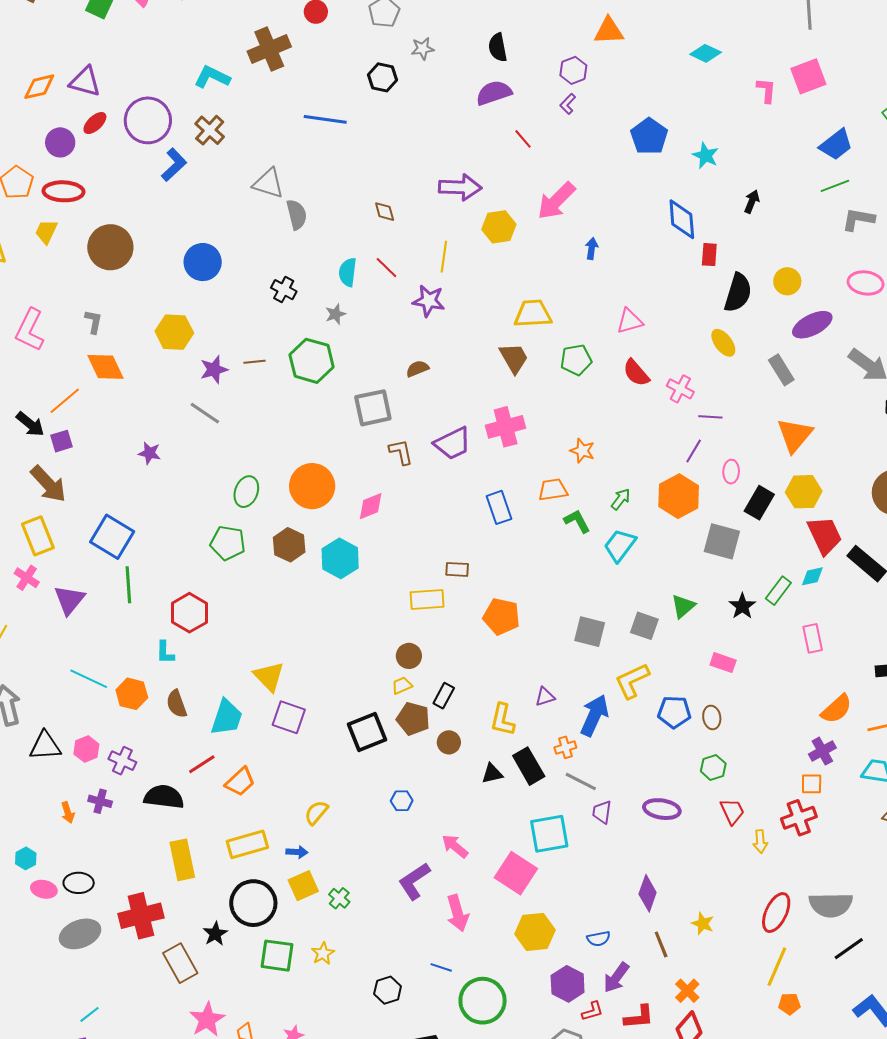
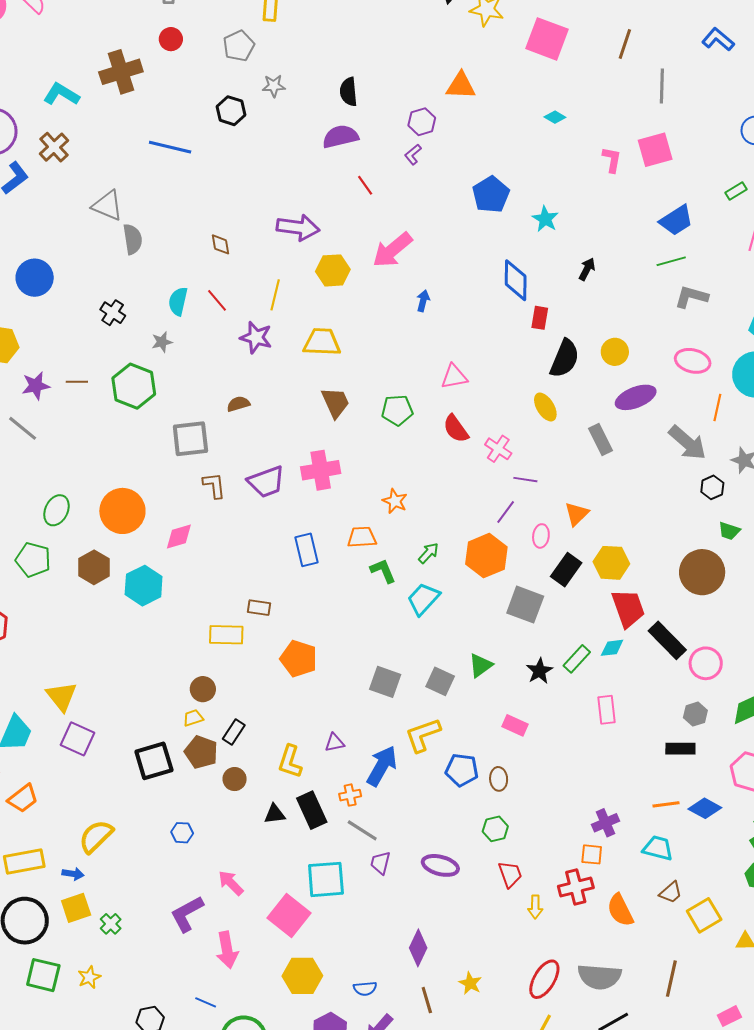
cyan diamond: (706, 53) -> (555, 117), size x0.7
yellow trapezoid: (533, 314) -> (322, 342), moved
orange triangle: (795, 435) -> (577, 514), moved, size x0.7
orange semicircle: (836, 709) -> (620, 910), moved, turned 100
yellow semicircle: (316, 813) -> (96, 836), size x1.4

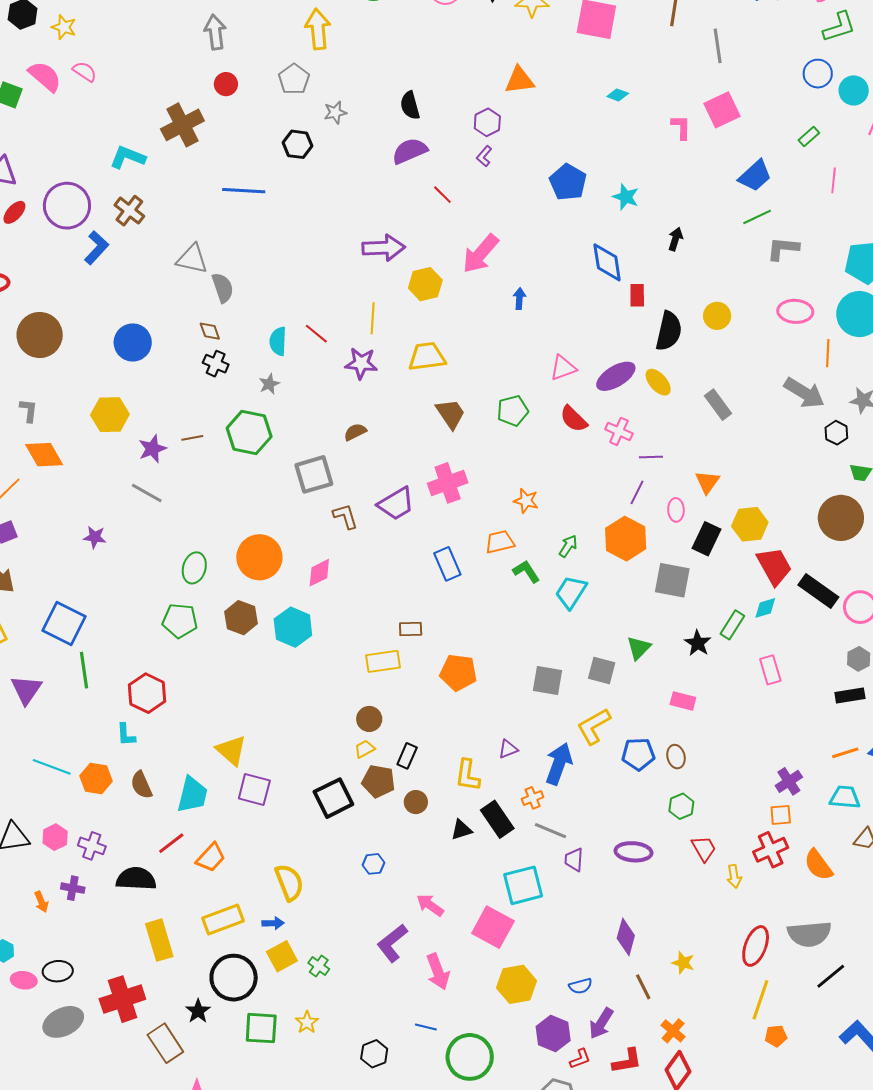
brown diamond: (220, 244) -> (210, 331), moved
purple ellipse: (636, 397) -> (616, 376), moved
yellow semicircle: (96, 836) -> (289, 882), turned 123

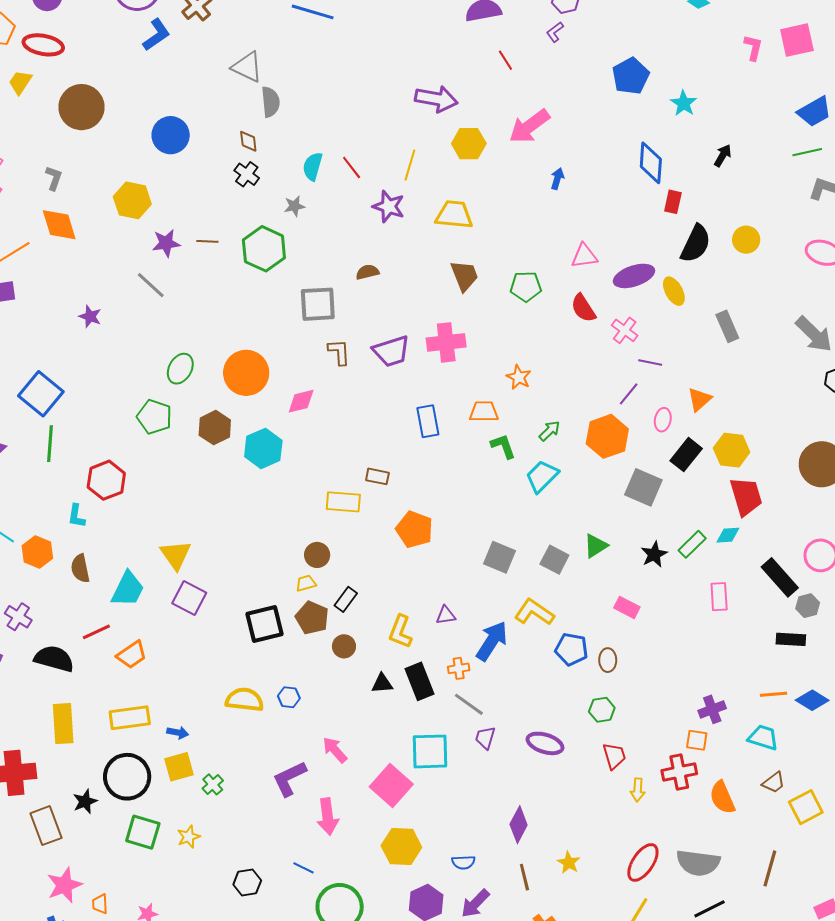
black rectangle: (818, 591) -> (780, 577), moved
yellow L-shape: (594, 726) -> (534, 612), turned 51
yellow semicircle: (289, 882) -> (244, 700), moved, turned -75

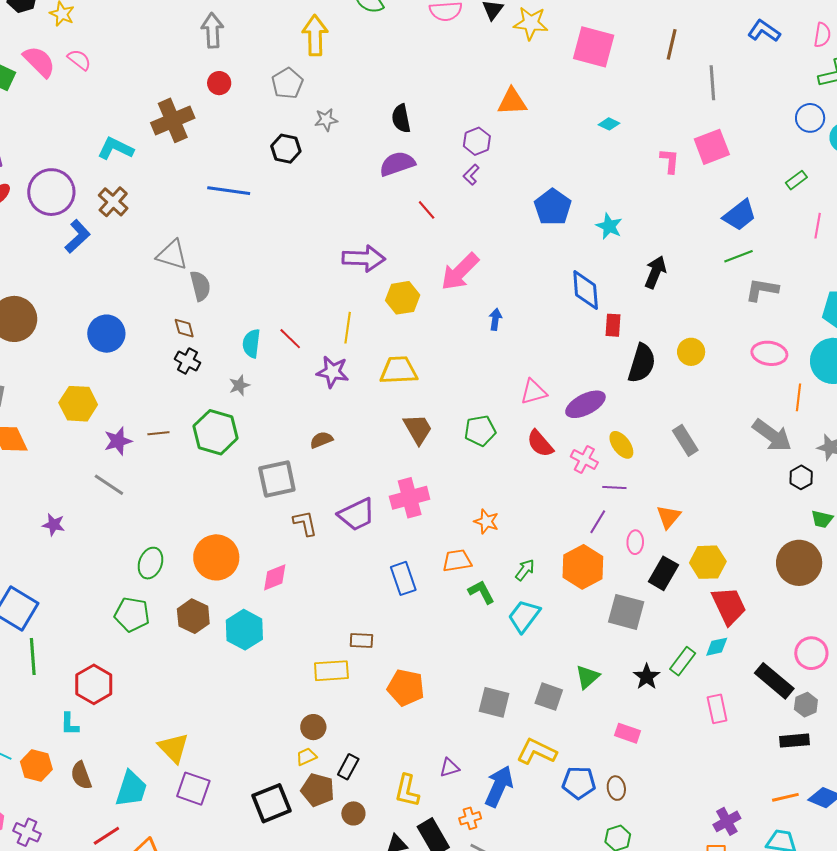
black arrow: (723, 156) -> (655, 272), size x1.4
yellow ellipse: (674, 291) -> (621, 445), moved

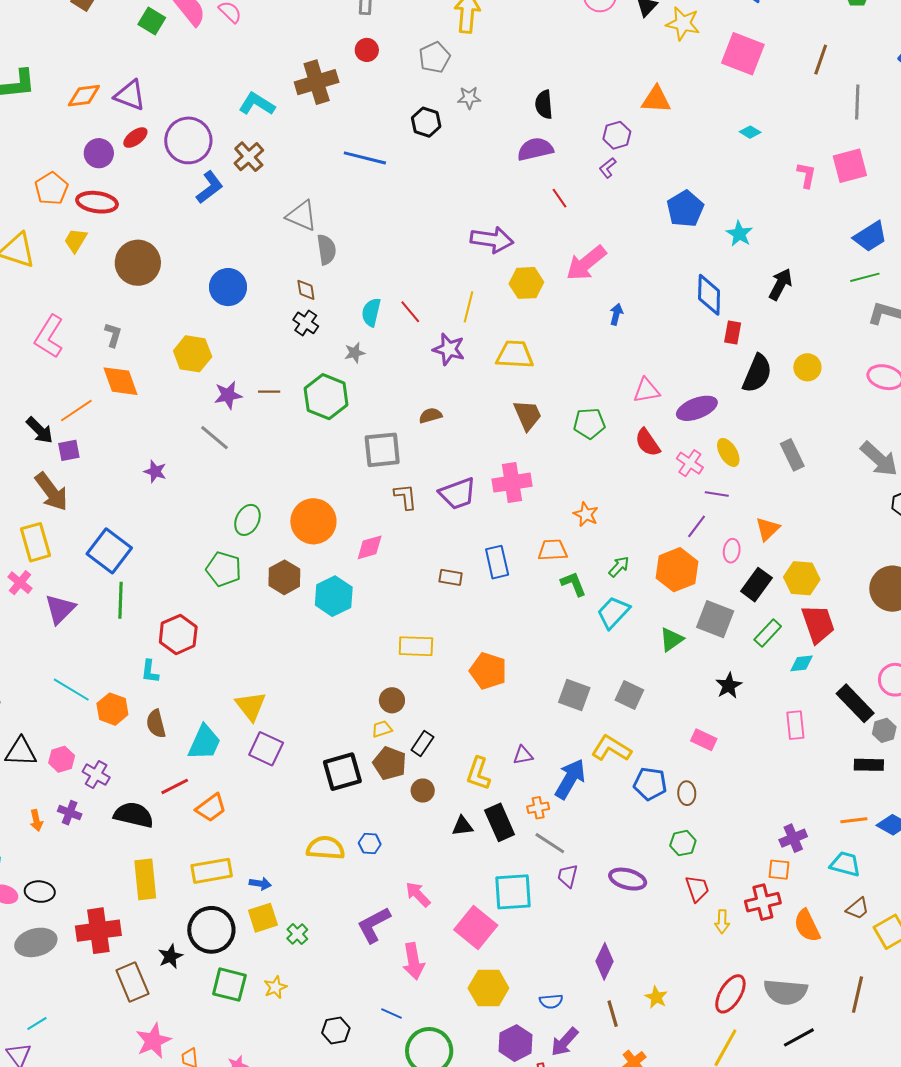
brown rectangle: (361, 641) -> (451, 577), moved
green rectangle: (683, 661) -> (768, 633), moved
green triangle: (587, 677) -> (671, 640), moved

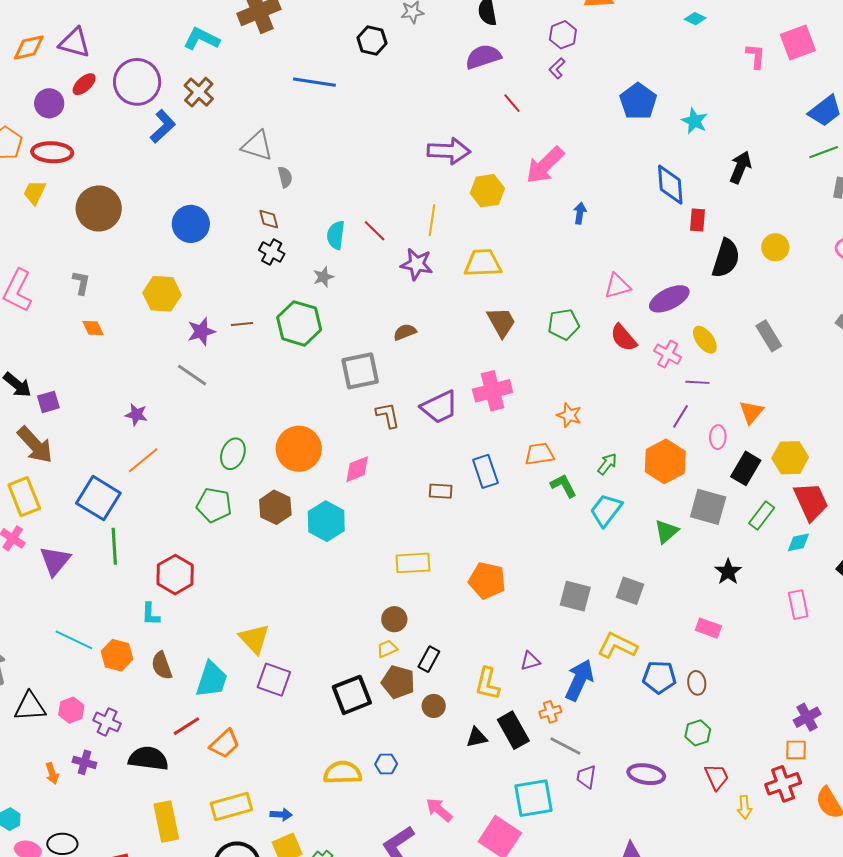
gray semicircle: (326, 250) -> (285, 177), size x0.7
orange diamond: (120, 381) -> (93, 328), size x0.6
orange line: (76, 411) -> (143, 460), moved

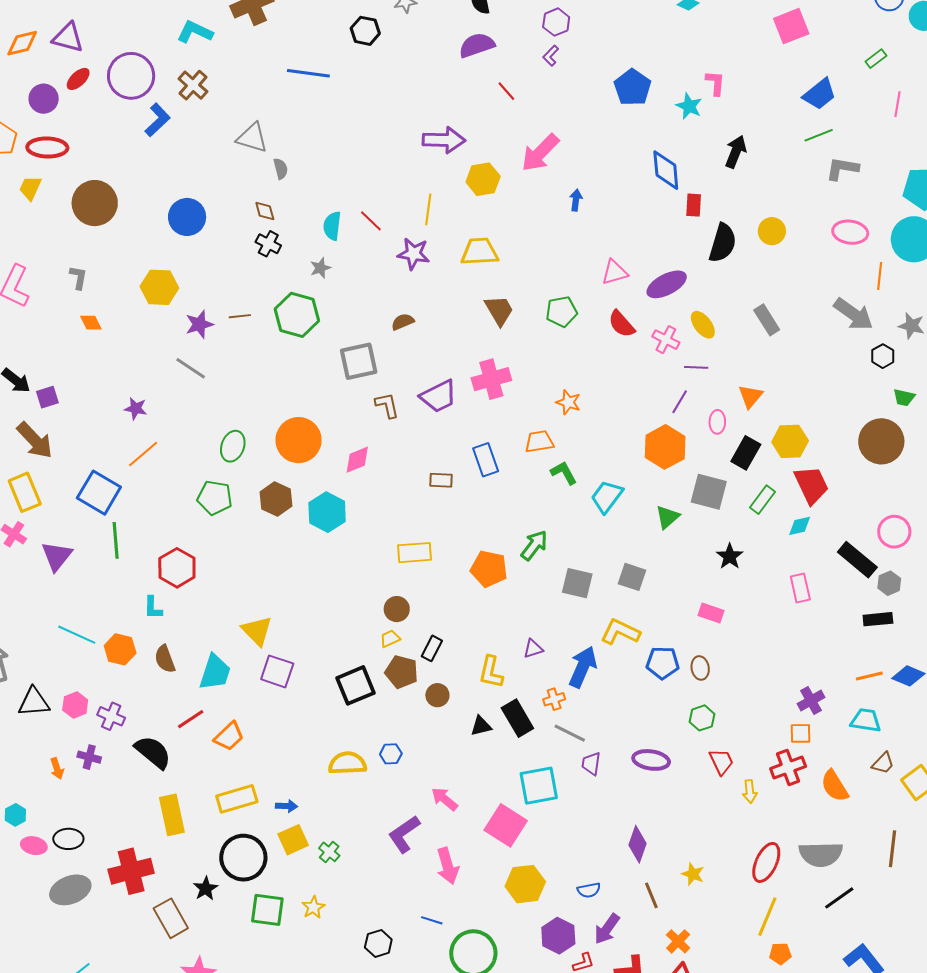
pink L-shape: (756, 56) -> (715, 83), moved
green arrow: (607, 464) -> (534, 545), moved, size x1.4
black semicircle: (148, 758) -> (153, 752), turned 33

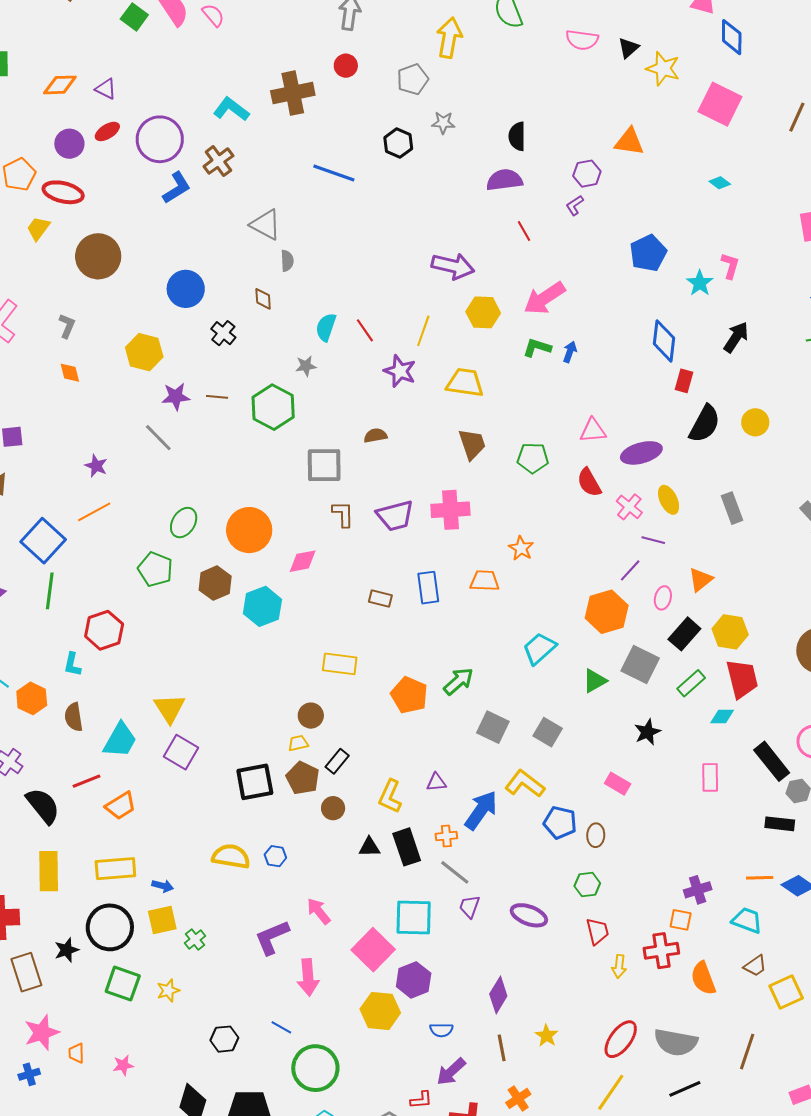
purple triangle: (68, 38) -> (106, 89), size x0.7
black cross: (268, 244) -> (223, 333), moved
green L-shape: (564, 473) -> (537, 348), moved, turned -56
purple hexagon: (558, 936) -> (414, 980), moved

